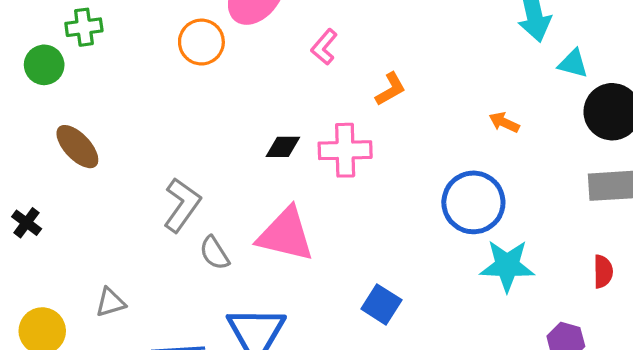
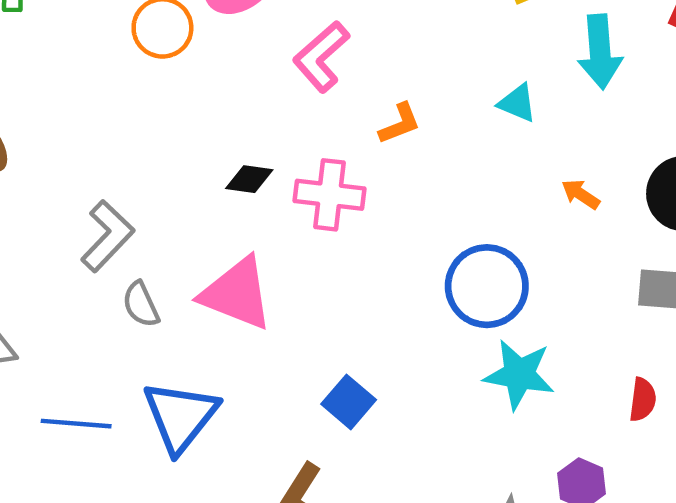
pink L-shape: (324, 47) -> (321, 57), size x1.5
cyan triangle: (573, 64) -> (517, 103), moved
orange arrow: (504, 122) -> (581, 194), moved

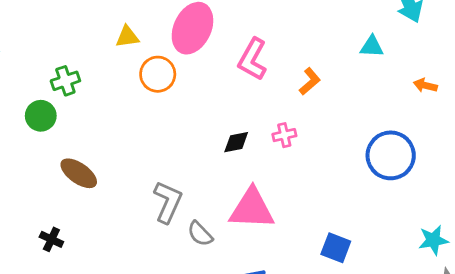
pink cross: (330, 195) -> (284, 135), size x0.6
cyan star: (519, 374) -> (433, 240), moved, size x0.7

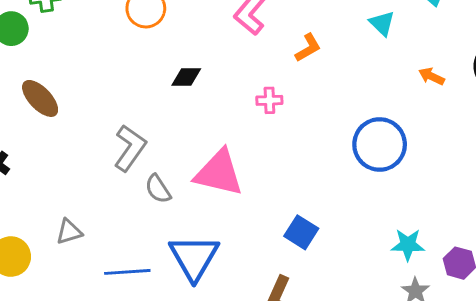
cyan triangle: (372, 47) -> (382, 23), turned 30
black diamond: (236, 142) -> (186, 77), moved

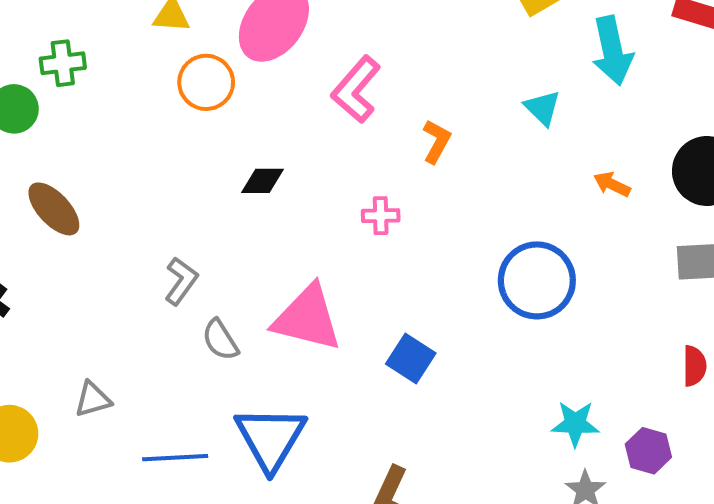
orange L-shape: (308, 48) -> (437, 141), turned -32
gray L-shape: (130, 148) -> (181, 281), size x0.7
blue square: (301, 232) -> (411, 359), moved

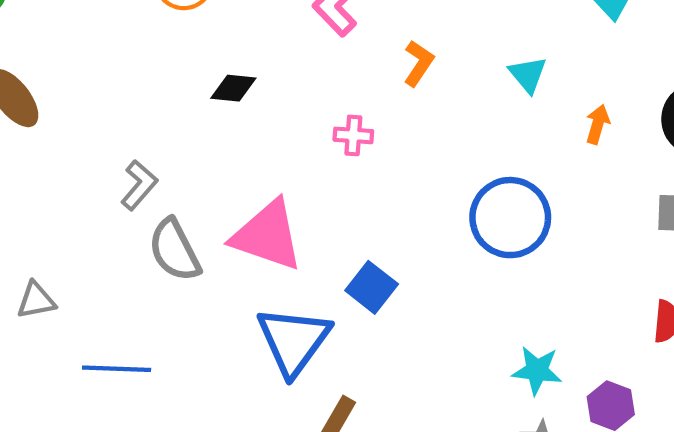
cyan triangle: (543, 108) -> (528, 74), moved
orange arrow: (612, 184) -> (598, 124), turned 75
gray semicircle: (220, 340) -> (174, 250), size x1.4
blue triangle: (270, 438) -> (293, 341), moved

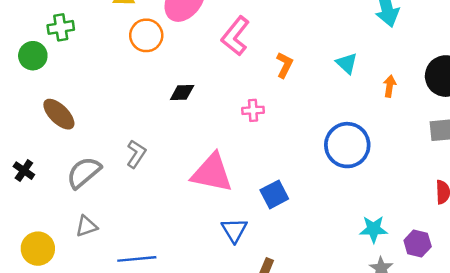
gray semicircle: (174, 250) -> (84, 173), moved, turned 84
blue square: (372, 287) -> (274, 194), turned 32
blue triangle: (293, 341) -> (234, 230), size x0.6

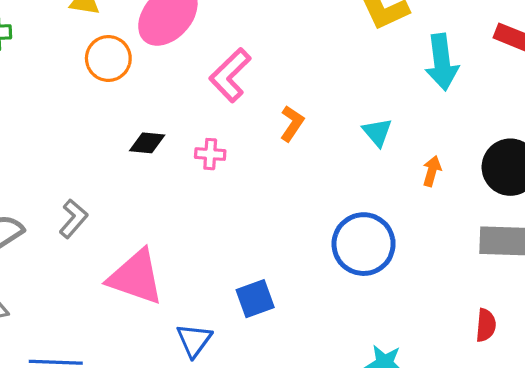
pink cross: (253, 110) -> (210, 154), moved
pink triangle: (212, 173) -> (136, 277), moved

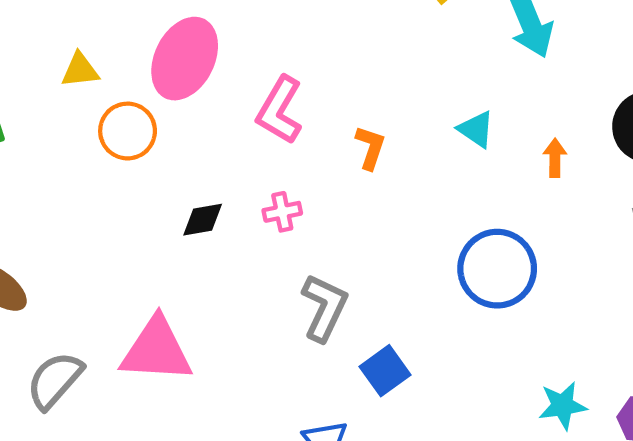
gray L-shape: (73, 219) -> (324, 308), moved, size x1.4
pink triangle: (136, 277) -> (156, 350), moved

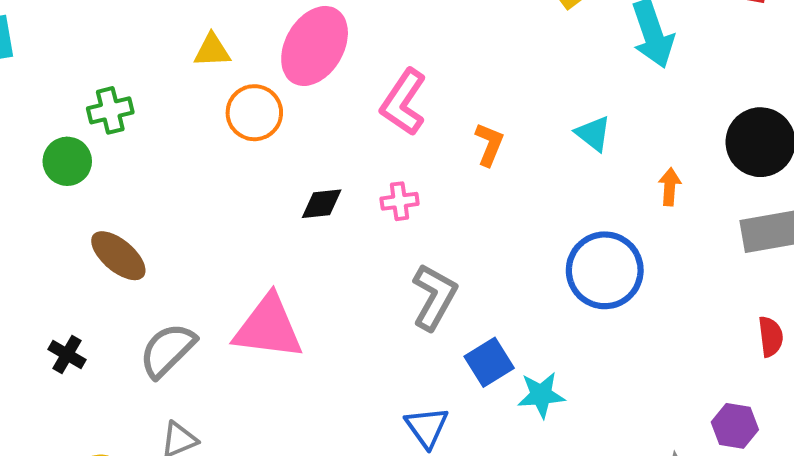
orange arrow: (555, 158) -> (670, 187), moved
cyan star: (563, 406) -> (541, 395), moved

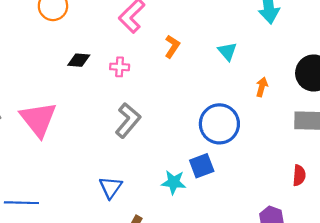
pink triangle: (268, 327) -> (38, 119), turned 33
blue square: (489, 362) -> (202, 166), moved

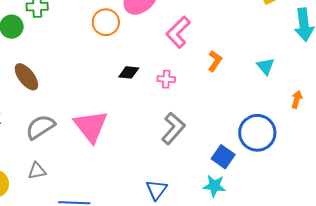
blue square: (202, 166) -> (223, 157), moved, turned -35

